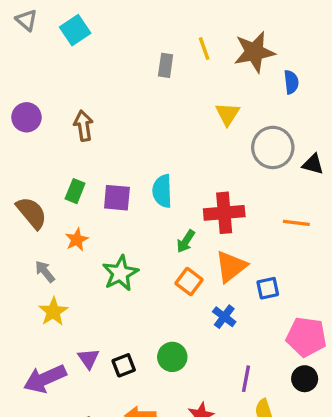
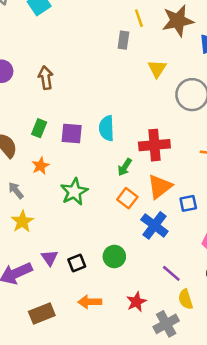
gray rectangle: (166, 65) -> (123, 40), moved
blue cross: (224, 317) -> (154, 225), size x1.5
purple line: (246, 379) -> (171, 273), turned -60

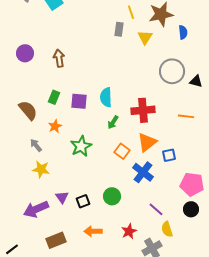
yellow triangle: (157, 69) -> (145, 37), moved
green arrow: (125, 167) -> (113, 122), moved
yellow star: (22, 222) -> (41, 169), turned -30

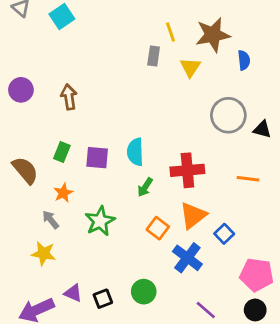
gray arrow: (36, 145) -> (51, 220), moved
blue square: (169, 155) -> (224, 234), turned -32
purple triangle: (62, 197) -> (73, 293), turned -32

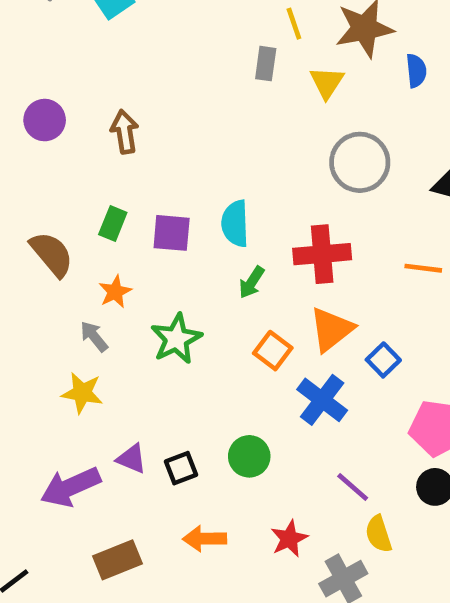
gray circle: (228, 115) -> (360, 162), moved

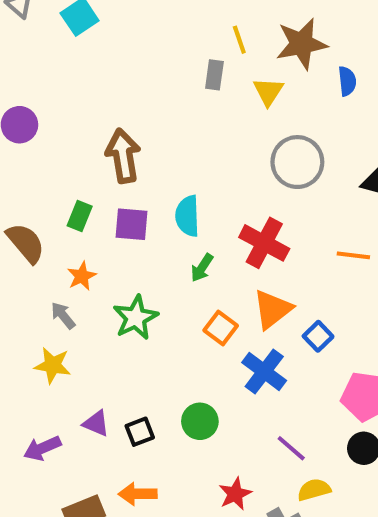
brown arrow: (125, 132) -> (123, 156), moved, size x1.4
red cross: (322, 254) -> (264, 243), turned 33
purple arrow: (70, 487) -> (42, 448), size x0.7
yellow semicircle: (379, 534) -> (314, 490), turned 92
orange arrow: (205, 539) -> (138, 494), moved

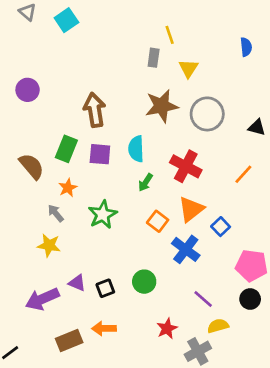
brown star: (302, 44) -> (162, 106), moved
blue semicircle: (347, 81) -> (246, 47), moved
green rectangle: (80, 216) -> (66, 149), size x1.4
orange line: (353, 255) -> (243, 174), turned -55
purple arrow: (42, 448) -> (42, 299), size x1.4

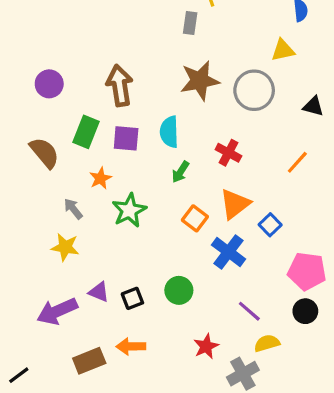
yellow triangle: (188, 68) -> (283, 50), moved, turned 45
purple circle: (28, 90) -> (49, 84), moved
red cross: (186, 166) -> (228, 153), size x0.7
orange star: (68, 188) -> (100, 178), moved

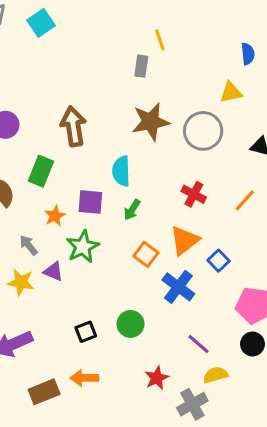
purple square: (126, 138) -> (90, 202), moved
red cross: (228, 153) -> (194, 194), moved
purple triangle: (99, 292) -> (53, 271), moved

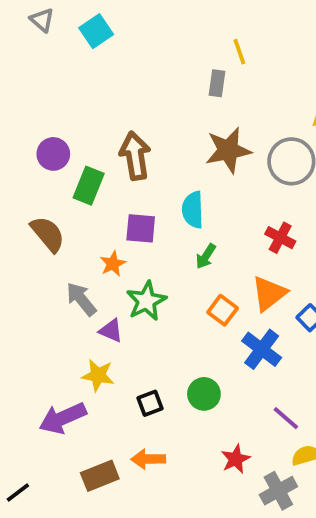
green rectangle: (41, 171) -> (89, 186), moved
purple square: (90, 202) -> (141, 228), moved
gray arrow: (29, 245) -> (81, 299), size x1.4
yellow star: (21, 282) -> (98, 375), moved

